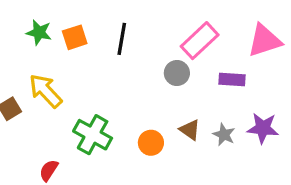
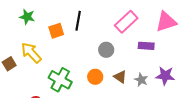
orange square: (75, 37) -> (56, 31), moved
gray circle: (177, 73) -> (106, 50), moved
orange circle: (151, 143) -> (95, 77), moved

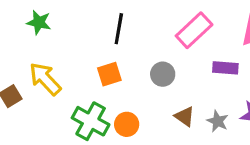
orange square: (56, 31) -> (109, 74), moved
orange circle: (95, 77) -> (127, 124), moved

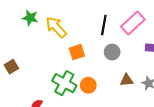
black line: (119, 29) -> (104, 25), moved
yellow arrow: (45, 79) -> (56, 27), moved
brown triangle: (185, 116) -> (127, 80), turned -40

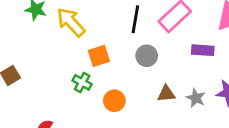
green cross: (64, 83) -> (82, 82), moved, size x0.6

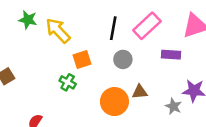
gray star: (196, 98) -> (173, 106), moved
orange circle: (114, 101) -> (114, 102), moved, size x1.5

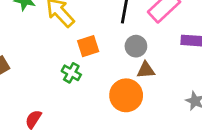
brown triangle: (140, 92) -> (146, 70), moved

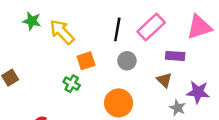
brown triangle: (146, 70) -> (164, 80), moved, turned 49

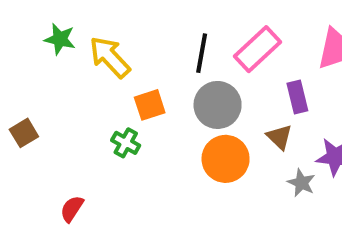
purple rectangle: (175, 56) -> (297, 97), turned 72
gray circle: (127, 61) -> (218, 105), size x1.5
orange circle: (119, 103) -> (226, 159), moved

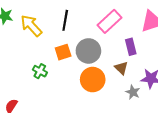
black line: (202, 53) -> (65, 20), moved
orange square: (150, 105) -> (63, 52), moved

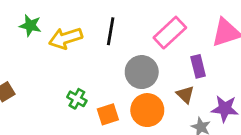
yellow arrow: (31, 26) -> (66, 38), turned -65
orange square: (63, 52) -> (108, 114), moved

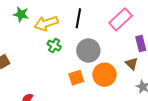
gray circle: (142, 72) -> (88, 50), moved
green cross: (77, 99) -> (54, 45), moved

